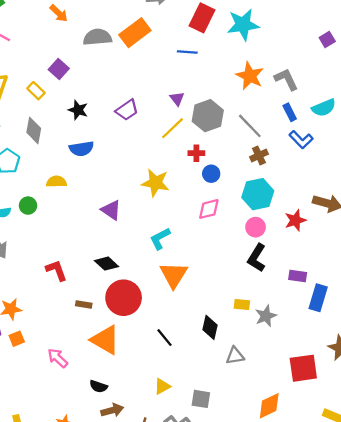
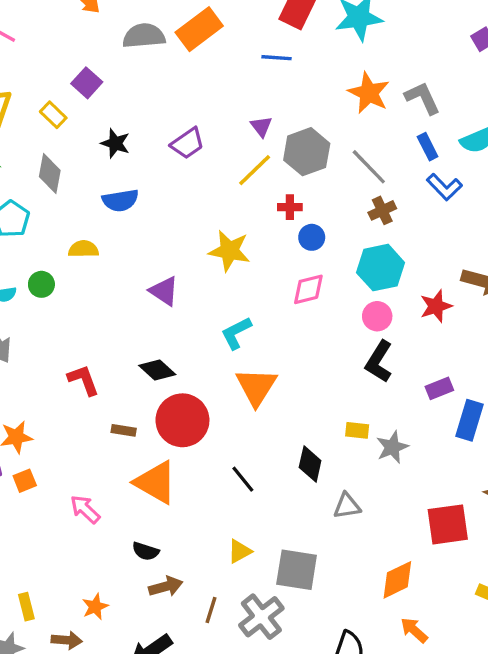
purple rectangle: (298, 276) -> (439, 388), turned -30
gray square: (201, 399) -> (297, 570), size x1.5

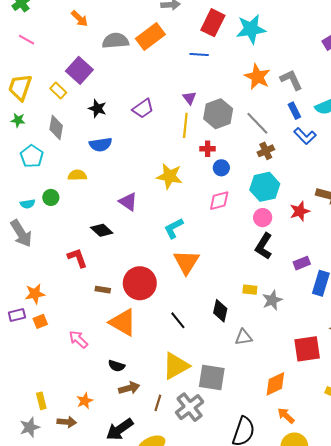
purple square: (87, 83) -> (79, 70), size x1.4
yellow line: (255, 170) -> (185, 125), turned -40
black diamond: (157, 370) -> (102, 230), moved
yellow triangle: (240, 551) -> (176, 366), size x1.8

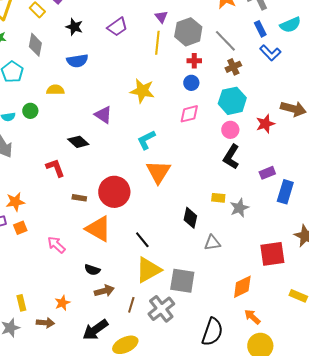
red cross: (208, 149) -> (194, 61), moved
black line: (178, 320) -> (142, 240), moved

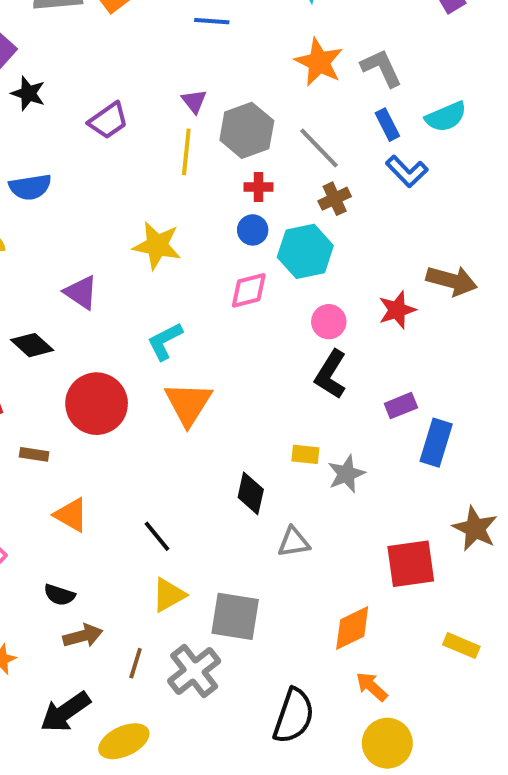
black star: (74, 27) -> (28, 93), moved
cyan hexagon: (232, 101) -> (305, 251), moved
red circle: (114, 192) -> (97, 404), moved
orange triangle: (98, 229) -> (71, 515), size x0.7
yellow triangle: (148, 270) -> (169, 595), size x0.7

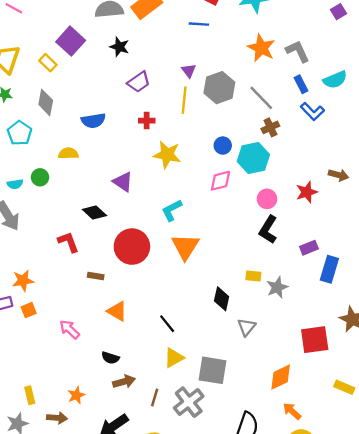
black star: (28, 93) -> (119, 47), moved
red cross: (259, 187) -> (147, 121), moved
brown arrow: (452, 281) -> (338, 175), size x0.7
gray triangle: (294, 542) -> (247, 327), turned -42

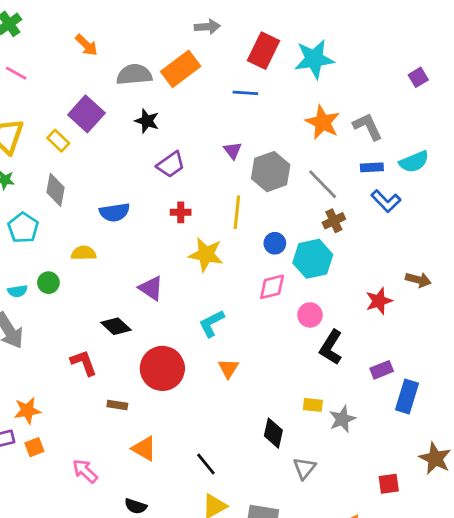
blue rectangle: (301, 84) -> (372, 167), turned -66
yellow line: (184, 100) -> (237, 212), moved
pink circle: (267, 199) -> (310, 315), moved
orange triangle: (185, 247) -> (228, 368), size x0.6
red square: (315, 340) -> (389, 484), size x0.6

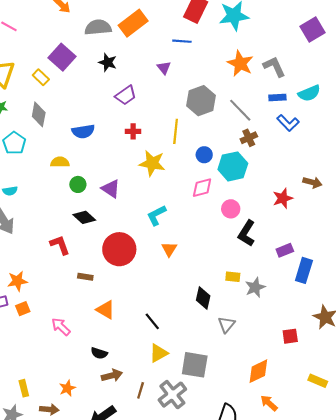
purple square: (418, 77) -> (312, 30), size x1.6
purple triangle: (233, 150) -> (164, 68), moved
green circle: (48, 283) -> (78, 184), moved

